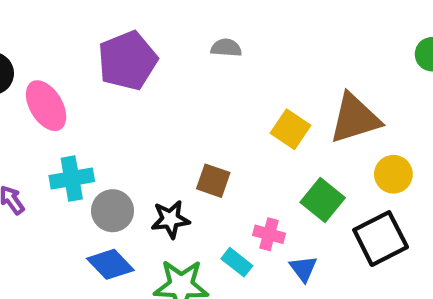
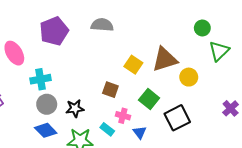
gray semicircle: (226, 48) -> (102, 25), size x1.5
yellow circle: (393, 174) -> (189, 77), moved
cyan cross: (72, 179) -> (40, 79), moved
brown square: (213, 181) -> (110, 90), moved

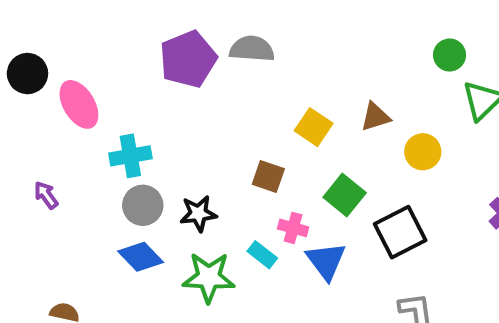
purple pentagon: (54, 31) -> (188, 59), moved
brown triangle: (165, 59) -> (375, 117), size x0.6
blue triangle: (140, 132) -> (326, 261), size x1.5

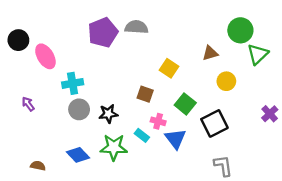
green circle: (450, 55) -> (240, 30), size x1.5
brown triangle: (375, 117) -> (210, 53), moved
blue diamond: (141, 257) -> (78, 155), moved

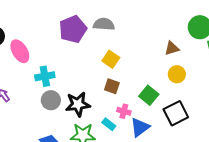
yellow square: (169, 68) -> (111, 59), moved
yellow circle: (226, 81) -> (177, 74), moved
black star: (108, 114) -> (78, 104), size x1.4
blue triangle: (175, 139) -> (140, 127), turned 30

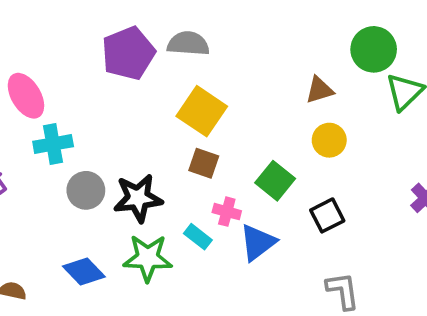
yellow square: (111, 59) -> (202, 111), size x1.4
cyan cross: (45, 76) -> (53, 144), moved
black square: (176, 113) -> (327, 215), size x0.7

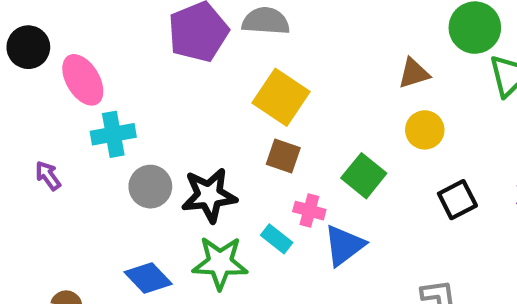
black square: (327, 215) -> (457, 200), moved

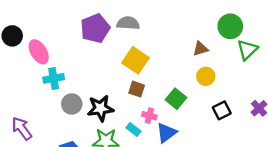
purple arrow: (48, 176) -> (22, 128), moved, size x1.6

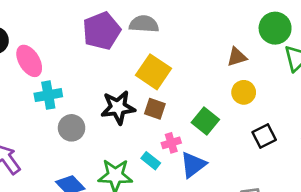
black star: (100, 108) -> (118, 107), moved
pink cross: (149, 116) -> (171, 143), turned -32

